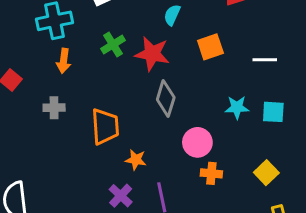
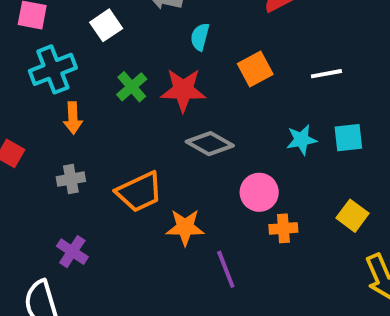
gray diamond: (166, 98) -> (210, 144), turned -68
orange trapezoid: (105, 126) -> (139, 192), turned 78
orange star: (136, 160) -> (185, 227), size x1.4
purple cross: (121, 196) -> (72, 252), moved

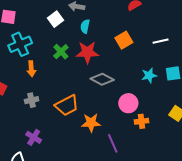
white square: (106, 25) -> (55, 19), moved
cyan semicircle: (200, 37) -> (85, 26), moved

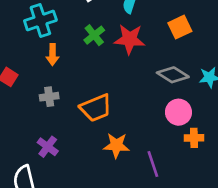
gray diamond: (102, 79) -> (173, 75), moved
orange star: (91, 123) -> (116, 145), moved

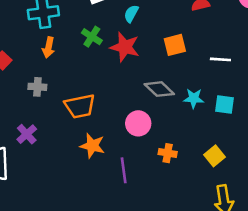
green cross: (94, 35) -> (92, 37), turned -30
pink circle: (178, 112) -> (138, 123), moved

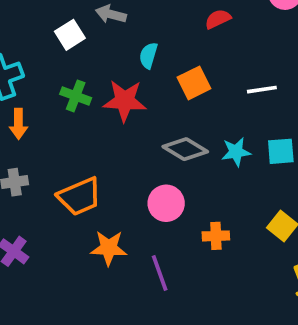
cyan semicircle: (131, 14) -> (148, 55), moved

